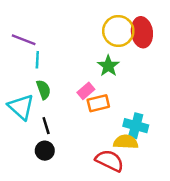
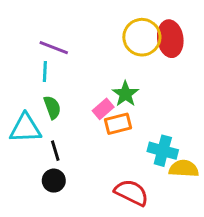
purple line: (24, 40) -> (54, 48), moved
green star: (108, 66) -> (125, 94), moved
cyan triangle: (21, 107) -> (25, 128), turned -44
yellow semicircle: (126, 142) -> (184, 169), moved

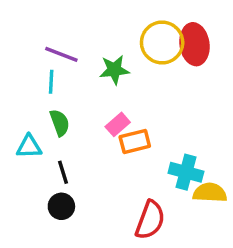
green star: (125, 94) -> (114, 70), moved, turned 30
cyan triangle: (25, 128) -> (29, 147), size x0.7
red semicircle: (131, 193) -> (150, 220), turned 84

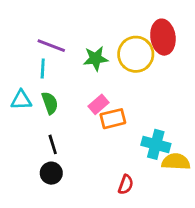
yellow circle: (162, 43) -> (136, 54), moved
cyan triangle: (29, 147) -> (21, 100), moved
red semicircle: (150, 220) -> (126, 185), size x0.6

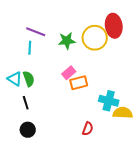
cyan triangle: (21, 100) -> (15, 79), moved, turned 35
green semicircle: (50, 103) -> (29, 79), moved
black line: (53, 144) -> (26, 103), moved
black circle: (51, 173) -> (28, 130), moved

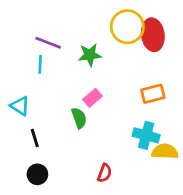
yellow circle: (95, 38) -> (127, 27), moved
green semicircle: (29, 79) -> (79, 118), moved
orange rectangle: (79, 83) -> (153, 94), moved
red semicircle: (88, 129) -> (105, 173), moved

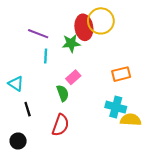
red ellipse: (153, 35) -> (84, 27), moved
cyan line: (40, 64) -> (46, 56), moved
red semicircle: (105, 173) -> (61, 125), moved, size x1.5
black circle: (37, 174) -> (18, 141), moved

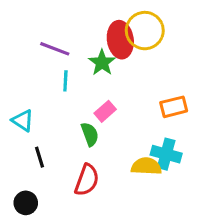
green star: (71, 43) -> (102, 63), turned -30
yellow semicircle: (131, 120) -> (146, 166), moved

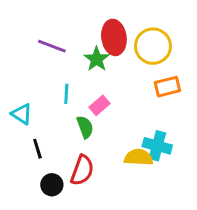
yellow circle: (145, 31) -> (153, 46), moved
cyan line: (65, 81) -> (66, 94), moved
orange rectangle: (174, 107) -> (167, 87), moved
black circle: (26, 203) -> (52, 185), moved

